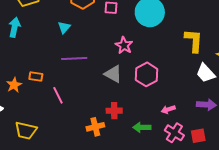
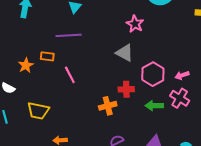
purple line: (74, 58) -> (69, 35), moved
pink hexagon: (147, 74) -> (153, 74), moved
pink arrow: (168, 109) -> (182, 75), moved
pink cross: (174, 133) -> (180, 98), moved

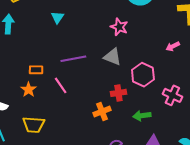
purple line: (69, 35) -> (73, 59), moved
orange star: (26, 65) -> (29, 90), moved
pink arrow: (182, 75) -> (173, 46), moved
green arrow: (154, 106) -> (142, 116), moved

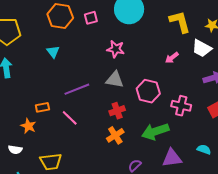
orange star: (29, 90) -> (28, 126), moved
red cross: (118, 93) -> (117, 111), moved
green arrow: (142, 116) -> (155, 132), size x1.5

